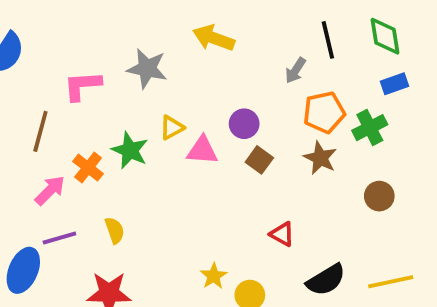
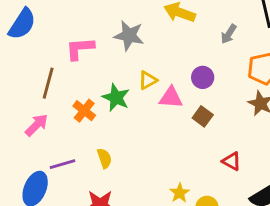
gray arrow: (296, 70) -> (229, 34), moved
brown square: (259, 160) -> (203, 116), moved
pink arrow: (50, 190) -> (37, 125), moved

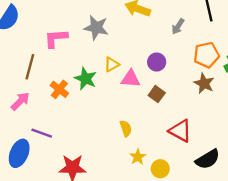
yellow semicircle: (104, 158) -> (126, 128), moved
red triangle: (232, 161) -> (180, 131), size x1.5
purple line: (63, 164) -> (42, 133), turned 36

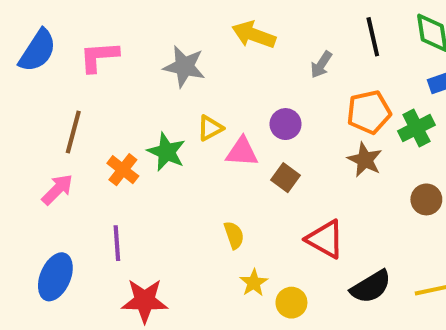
pink L-shape: (56, 38) -> (99, 57), moved
purple line: (42, 133) -> (117, 243), moved, turned 66

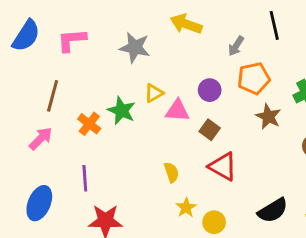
orange pentagon: (369, 112) -> (254, 78), moved
red triangle: (325, 239) -> (223, 166), moved

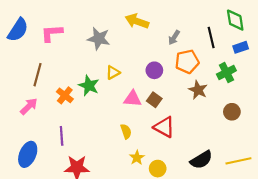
black line: (274, 25) -> (211, 38), moved
pink triangle: (177, 111) -> (133, 99), moved

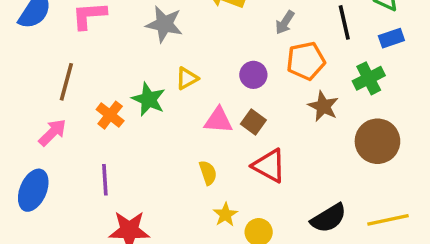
brown circle: (232, 112) -> (377, 141), size x1.6
blue ellipse: (28, 154) -> (33, 190), moved

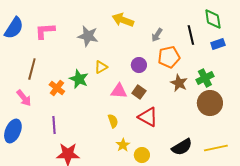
green cross: (369, 78) -> (205, 78), moved
pink arrow: (52, 133) -> (24, 98), turned 96

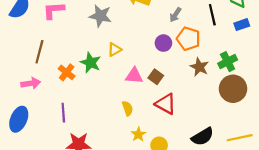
orange pentagon: (169, 57) -> (188, 39), turned 30
purple circle: (139, 65) -> (163, 43), moved
pink arrow: (24, 98) -> (31, 83), turned -60

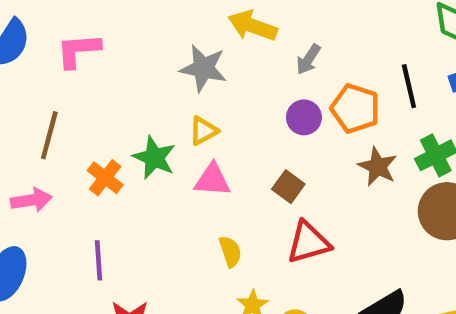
gray arrow: (175, 15) -> (308, 59), moved
black line: (212, 15) -> (409, 86), moved
gray star: (100, 16) -> (203, 68), moved
pink triangle: (134, 76) -> (212, 180), moved
red triangle: (166, 104) -> (308, 242), turned -45

